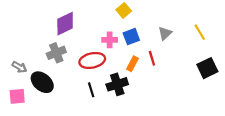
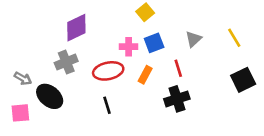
orange rectangle: (132, 64) -> (145, 75), moved
black cross: (117, 84) -> (177, 99), moved

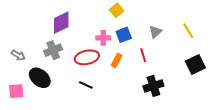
gray arrow: (23, 79) -> (18, 55), moved
black cross: (177, 99) -> (153, 86), moved
black line: (107, 105) -> (86, 85), turned -48

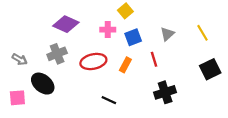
purple diamond: (61, 23) -> (66, 24), turned 50
pink cross: (103, 38) -> (108, 30), moved
black line: (86, 85) -> (109, 100), moved

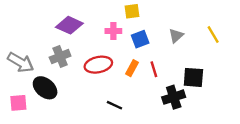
yellow square: (125, 11) -> (132, 11), turned 32
gray arrow: (20, 59) -> (21, 62), size x1.6
red line: (154, 59) -> (154, 69), moved
black square: (210, 69) -> (193, 77), moved, turned 30

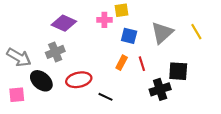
pink cross: (113, 31) -> (104, 20), moved
gray triangle: (176, 36) -> (162, 33), size x1.6
blue square: (140, 39) -> (129, 36), turned 35
red ellipse: (98, 65) -> (79, 80), moved

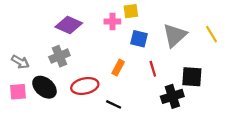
gray arrow: (19, 57) -> (20, 62), size x0.7
orange rectangle: (122, 63) -> (118, 68), moved
pink square: (17, 95) -> (18, 92), moved

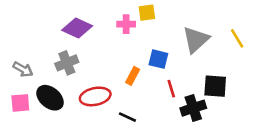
blue square: (139, 39) -> (158, 59), moved
red line: (153, 69) -> (171, 89), moved

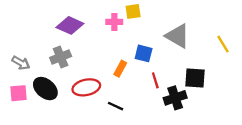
yellow line: (237, 38) -> (223, 44), moved
gray triangle: (196, 40) -> (177, 36), turned -48

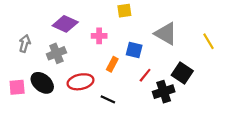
pink cross: (114, 22) -> (99, 36), moved
gray arrow: (21, 63) -> (25, 43), moved, turned -105
black square: (195, 78) -> (182, 73), turned 30
red line: (155, 80) -> (145, 75), turned 56

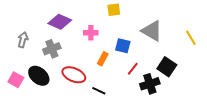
red ellipse: (81, 82) -> (74, 75), turned 35
pink square: (17, 87) -> (16, 80), turned 35

